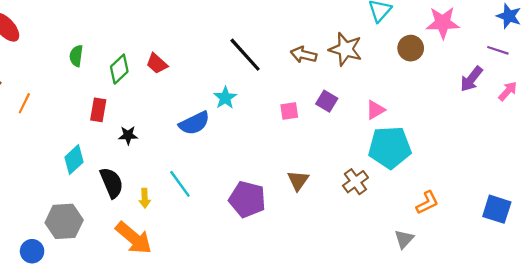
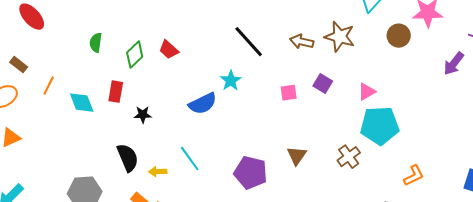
cyan diamond: (74, 160) -> (82, 103), moved, turned -68
yellow arrow: (145, 198) -> (158, 172), turned 90

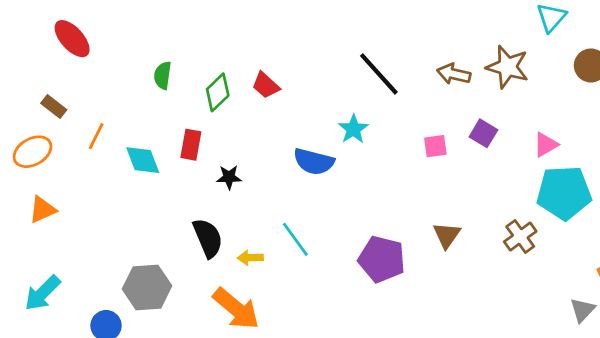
blue semicircle: (203, 104) -> (314, 162), turned 40

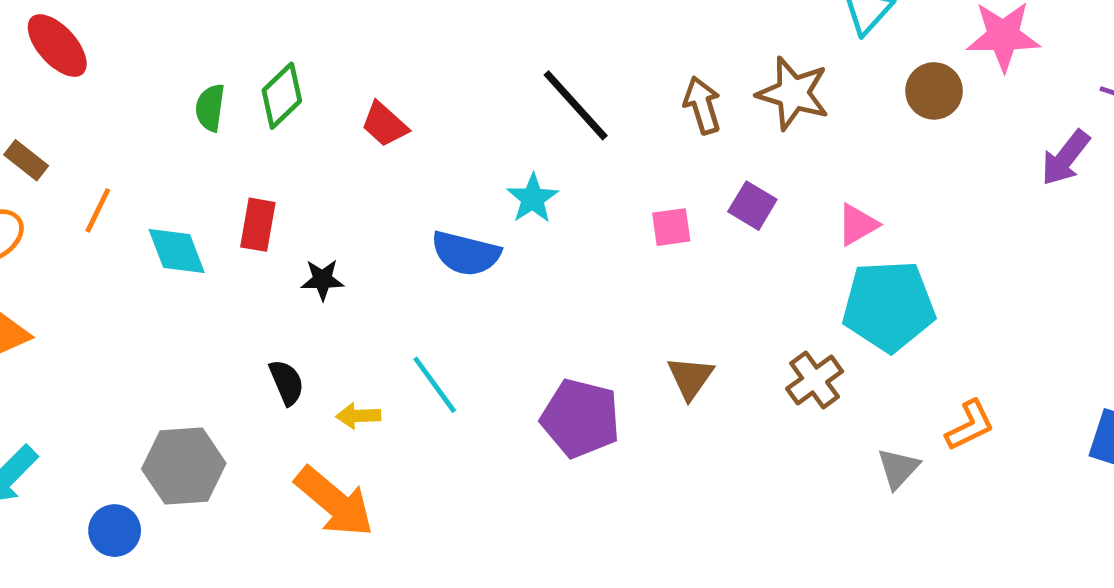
brown arrow: (454, 74) -> (702, 105), turned 60
green diamond: (218, 92) -> (282, 96), moved
black semicircle: (208, 238) -> (287, 382), size x0.7
gray triangle: (582, 310) -> (898, 468), moved

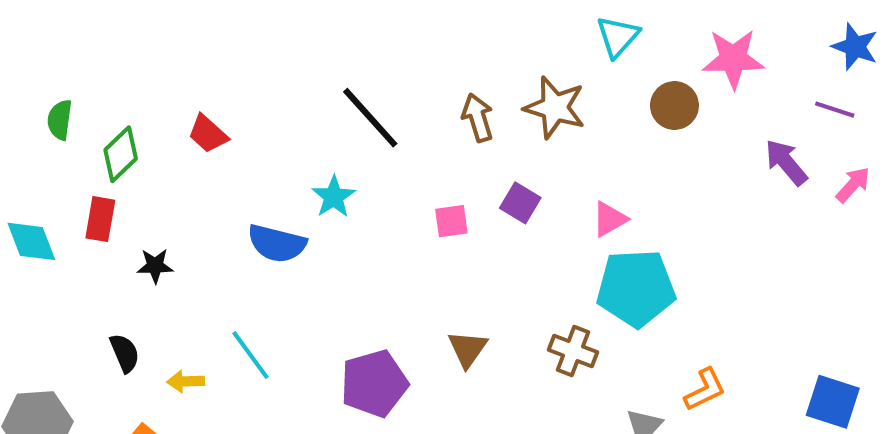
green diamond: (282, 96) -> (121, 154), moved
purple arrow: (1065, 158) -> (786, 162), turned 102
brown cross: (815, 380) -> (573, 351), turned -33
purple pentagon: (580, 418) -> (374, 383), turned -30

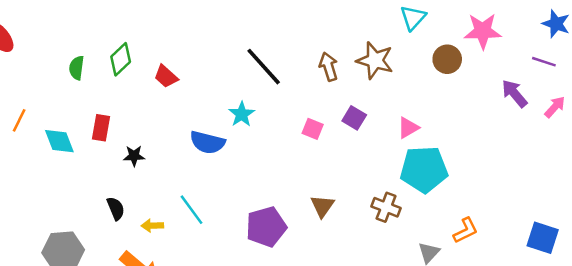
green diamond: (121, 154) -> (121, 59), moved
pink square: (451, 221) -> (313, 129), turned 30

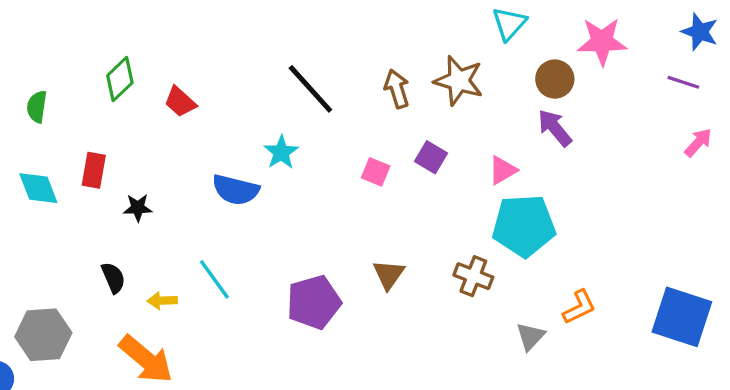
green semicircle: (77, 68) -> (37, 107), moved
purple arrow: (514, 93) -> (555, 128), moved
blue square: (543, 238) -> (682, 317), size x1.4

